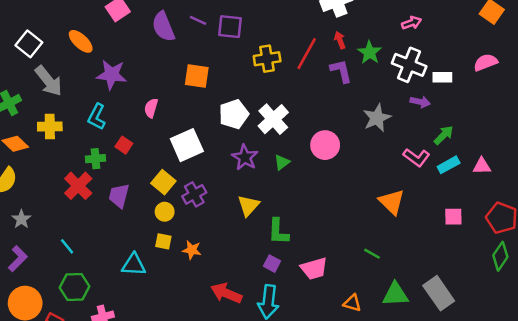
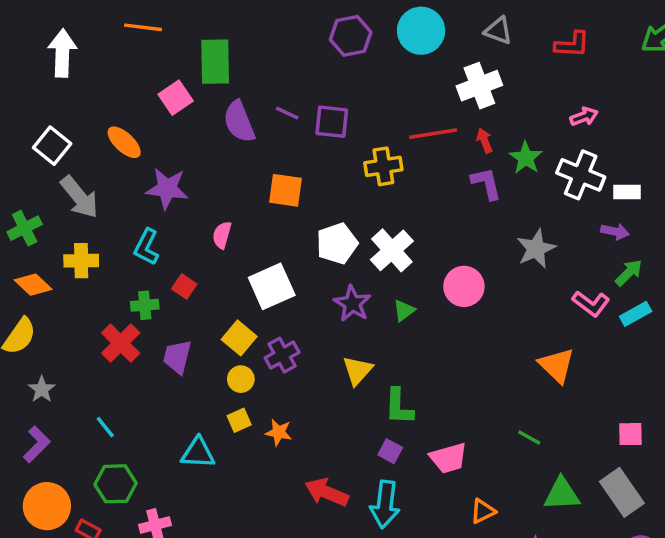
red line: (307, 54) -> (433, 134), moved, turned 52
purple arrow: (420, 102) -> (615, 231), moved
pink square: (453, 217) -> (630, 434), moved
yellow square: (163, 241) -> (239, 420), turned -35
orange triangle: (352, 303) -> (483, 511), moved, turned -42

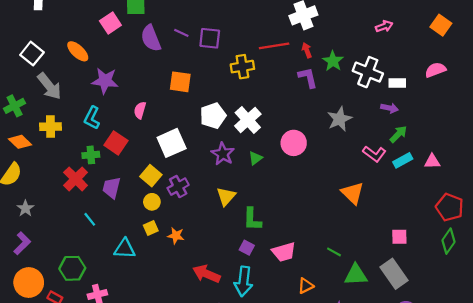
pink arrow: (584, 117) -> (384, 26), moved
red square: (184, 286) -> (116, 143), size x1.5
cyan line: (105, 427) -> (90, 219), moved
green line: (529, 437) -> (334, 252), moved

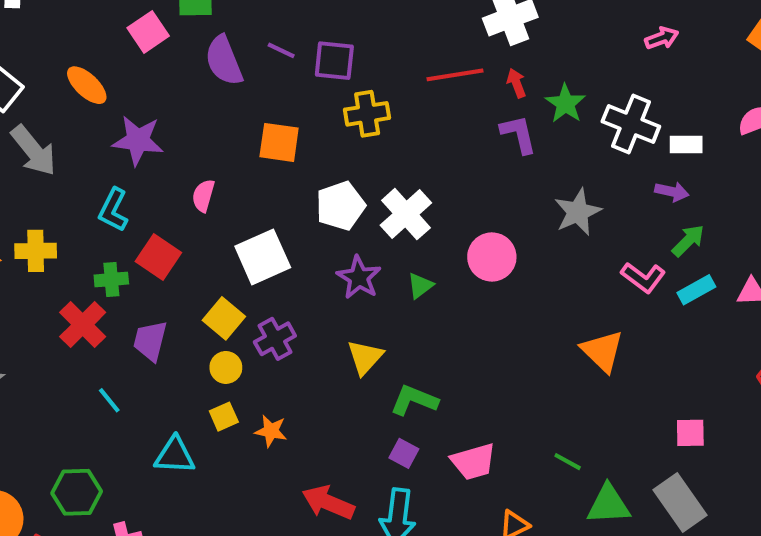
yellow cross: (242, 67) -> (367, 114), moved
yellow cross: (50, 127) -> (36, 251), moved
green L-shape: (252, 219) -> (414, 400), turned 110

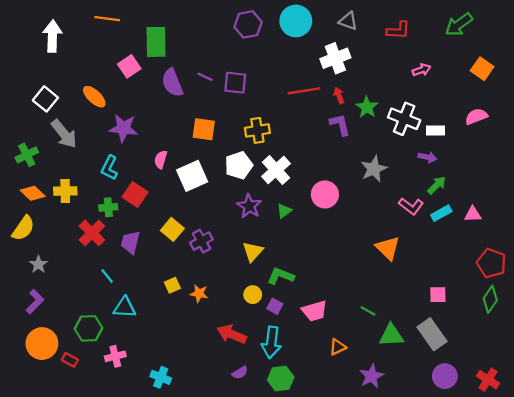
yellow cross: (367, 114) -> (257, 130), moved
white square: (263, 257) -> (192, 176), moved
yellow circle: (226, 367) -> (253, 295), moved
cyan triangle: (175, 455) -> (125, 307), moved

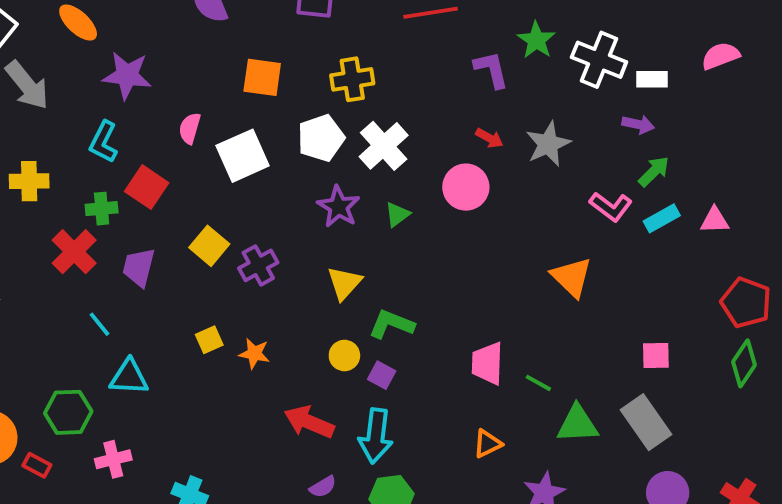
red arrow: (339, 95) -> (489, 138), moved, turned 140
pink trapezoid: (314, 311) -> (487, 363), moved, turned 108

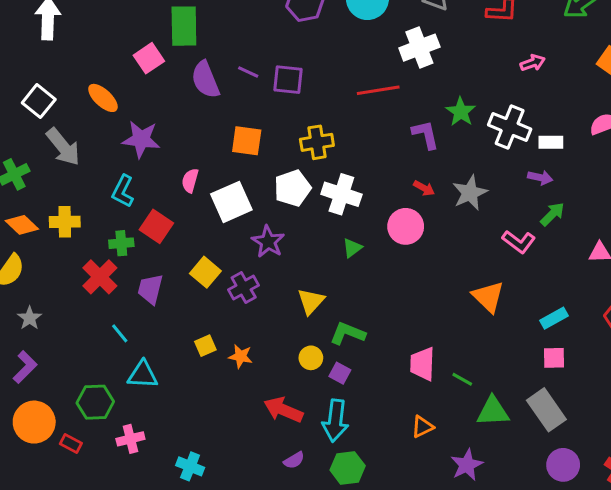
white cross: (384, 146) -> (341, 194), turned -30
purple star: (339, 207) -> (268, 242), moved
cyan rectangle: (662, 218) -> (554, 318), moved

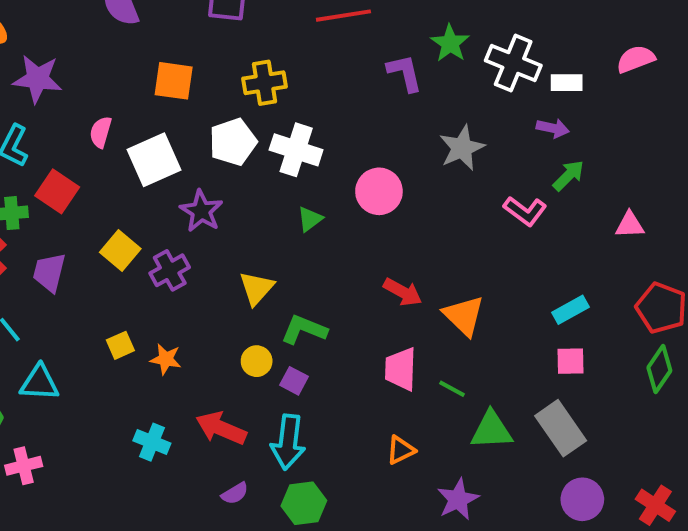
red arrow: (424, 188) -> (403, 292), moved, size x1.4
orange triangle: (488, 297) -> (464, 316), moved
cyan cross: (190, 466) -> (152, 442), moved

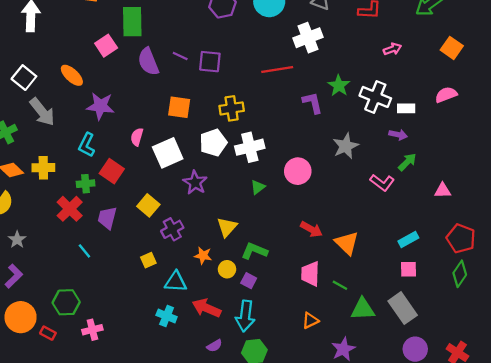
white cross: (296, 150) -> (250, 147), turned -32
purple cross: (170, 270) -> (172, 229), moved
orange star: (166, 359) -> (203, 256), moved
cyan triangle: (39, 383) -> (176, 282), moved

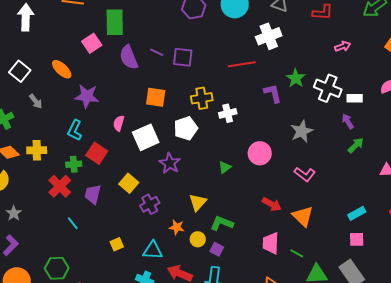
gray arrow: (42, 112) -> (36, 101), size x0.6
purple arrow: (398, 135) -> (348, 121), turned -133
white cross: (250, 147) -> (228, 113), moved, size x0.7
pink L-shape: (382, 183) -> (305, 174), moved
yellow square: (148, 260) -> (117, 244), moved

